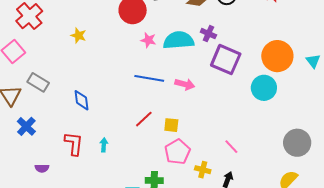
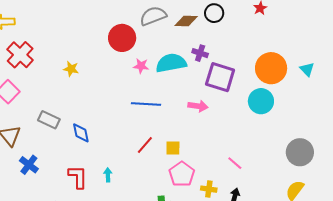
gray rectangle: (38, 82) -> (49, 120), moved
pink arrow: (185, 84) -> (198, 106), moved

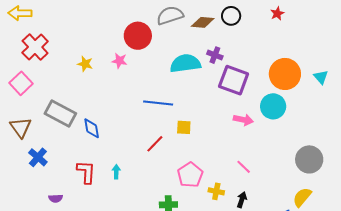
pink star: (141, 66) -> (119, 61), moved
pink arrow: (198, 106) -> (243, 120), moved
gray rectangle: (49, 120) -> (60, 114), size x1.4
yellow square: (173, 148) -> (184, 127), moved

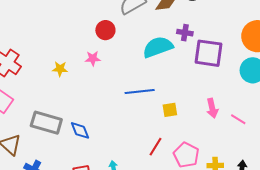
red circle: (138, 36) -> (105, 30), size x0.7
pink arrow: (243, 120) -> (212, 108), moved, turned 78
red line: (155, 144) -> (156, 147), moved
pink line: (244, 167) -> (238, 119), moved

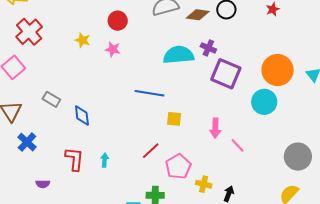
red circle: (105, 30) -> (118, 21), moved
yellow star: (60, 69) -> (83, 40), moved
gray rectangle: (46, 123) -> (51, 99), size x0.6

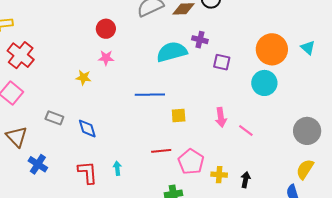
yellow star: (83, 40) -> (83, 78), moved
purple square: (226, 74) -> (222, 62), size x0.6
red line: (151, 151) -> (161, 151), turned 48

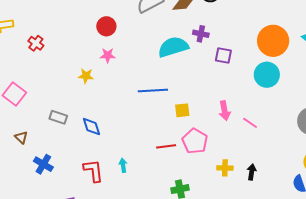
red cross: (21, 55) -> (36, 43), moved, size x0.6
brown triangle: (17, 137) -> (21, 137), size x0.6
pink pentagon: (191, 162) -> (195, 141), moved

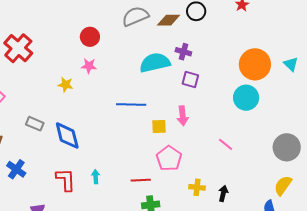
red cross: (36, 43) -> (18, 48), size x1.8
purple square: (223, 55) -> (190, 79), moved
pink arrow: (225, 111) -> (183, 116), moved
blue diamond: (91, 127) -> (67, 136), size x1.4
red line: (166, 146) -> (141, 180), moved

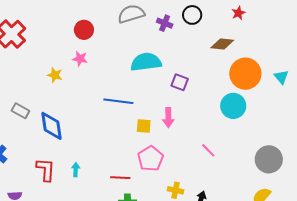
brown diamond: (168, 20) -> (222, 44), moved
purple cross: (183, 52) -> (165, 23), moved

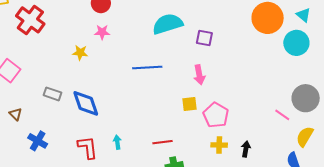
cyan circle: (233, 106) -> (296, 43), moved
yellow square: (144, 126) -> (189, 104), moved
pink line: (208, 150) -> (282, 115), moved
pink pentagon: (151, 159) -> (216, 115), moved

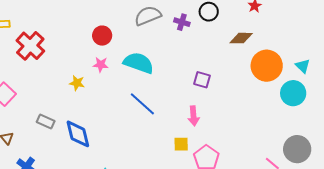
cyan semicircle: (168, 24) -> (139, 63), moved, turned 32
blue line: (147, 67) -> (142, 104), turned 40

